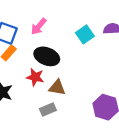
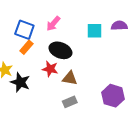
cyan square: (85, 34) -> (94, 31), turned 35
gray rectangle: (48, 109) -> (70, 102), moved

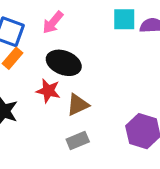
cyan square: (94, 31) -> (124, 19), moved
brown triangle: (70, 78) -> (78, 105), turned -35

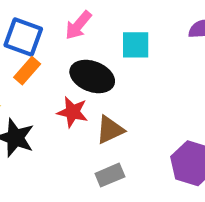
cyan square: (124, 19) -> (136, 45), moved

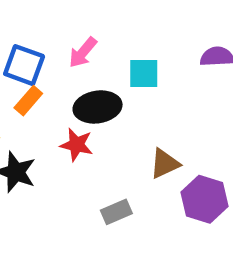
black ellipse: (92, 76) -> (98, 107), turned -30
brown triangle: (110, 130) -> (165, 164), moved

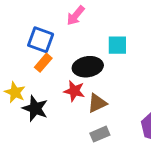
pink arrow: (83, 52) -> (76, 16), moved
brown triangle: (165, 164) -> (97, 103), moved

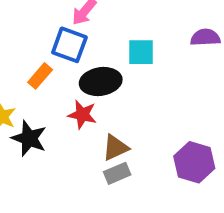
blue square: (41, 40) -> (69, 45), moved
brown triangle: (97, 103) -> (115, 148), moved

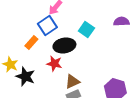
blue square: (69, 45) -> (47, 26), turned 36
cyan square: (141, 52) -> (86, 30), turned 35

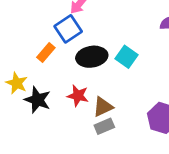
cyan square: (86, 30) -> (127, 57), moved
red star: (54, 64) -> (78, 96), moved

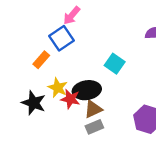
black ellipse: (92, 57) -> (87, 90), moved
yellow star: (17, 83) -> (58, 88), moved

